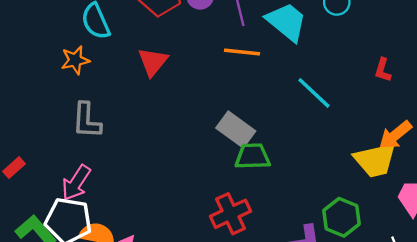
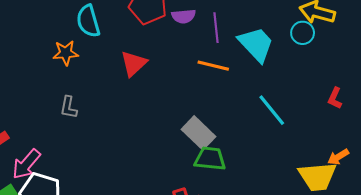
gray L-shape: (87, 121) -> (69, 107), size x0.7
orange arrow: (395, 135) -> (338, 157), size x0.7
pink arrow: (76, 183) -> (26, 164), moved

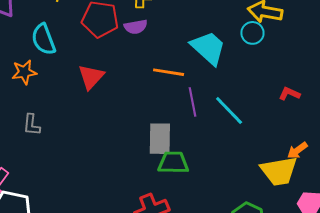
purple line: (216, 28) -> (193, 102), moved
red L-shape: (335, 98) -> (289, 94), turned 95
gray rectangle: (199, 133) -> (160, 139), turned 52

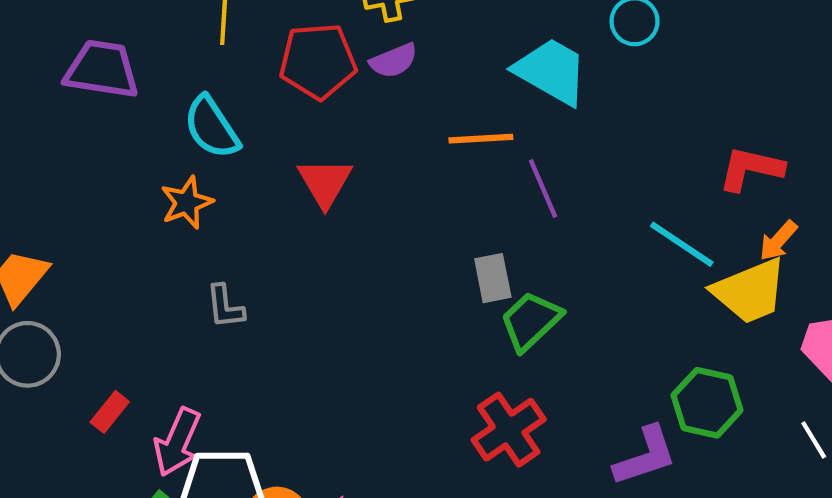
red L-shape: (289, 94) -> (751, 169), moved, size x1.5
cyan line: (229, 110) -> (682, 244), moved
gray rectangle: (160, 139) -> (493, 278), size x0.7
green trapezoid: (173, 163) -> (531, 321), turned -32

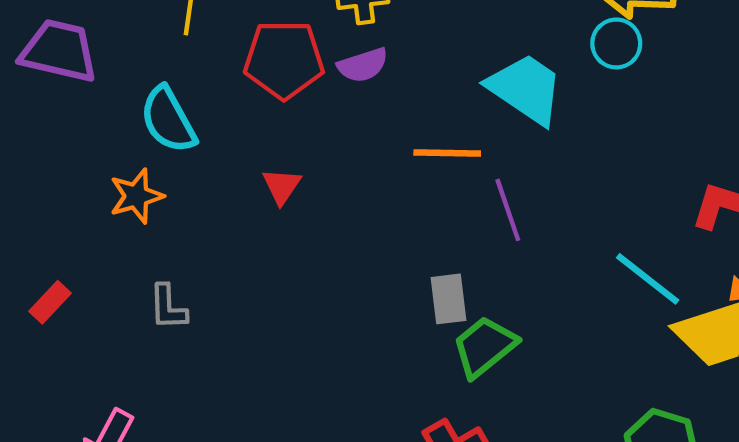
red triangle: (325, 182) -> (282, 186), size x0.7
red rectangle: (110, 412) -> (50, 302), moved

